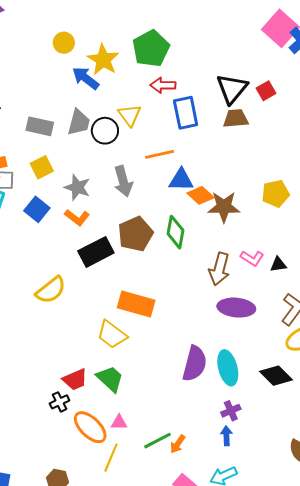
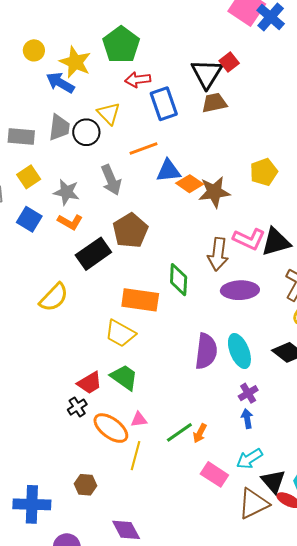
red square: (266, 91) -> (229, 62), moved
green diamond: (175, 232) -> (179, 280), moved
pink L-shape: (252, 258) -> (249, 239), size x1.4
black triangle: (278, 265) -> (276, 242), size x1.8

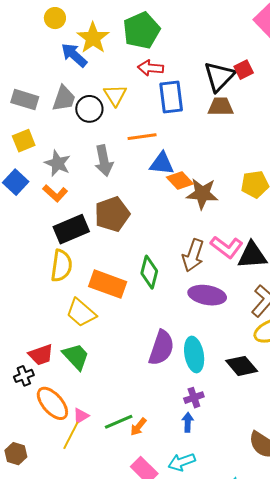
yellow semicircle: (54, 297) -> (61, 266), moved, turned -48
pink triangle: (139, 420) -> (81, 416), moved, turned -36

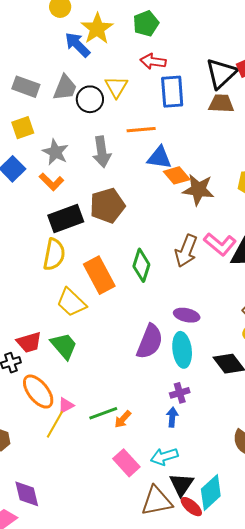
green pentagon: (141, 30) -> (146, 24), size x0.7
orange rectangle: (108, 284) -> (99, 275), turned 39
purple ellipse: (207, 295) -> (187, 315), moved, size x0.7

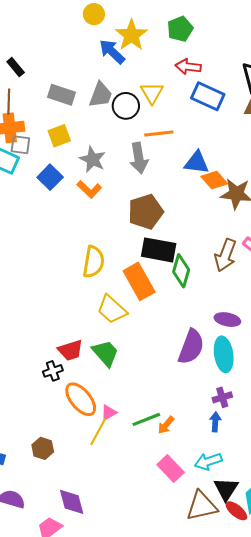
blue rectangle: (172, 92) -> (208, 96), turned -60
orange line: (141, 130) -> (159, 134), moved
black rectangle: (66, 218) -> (159, 250), moved, turned 32

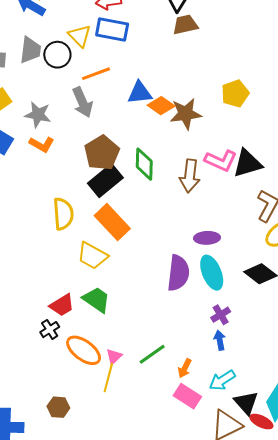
blue rectangle: (208, 96) -> (112, 29), moved
black rectangle: (159, 250) -> (105, 181), moved, turned -36
green diamond: (181, 271) -> (144, 164), moved
orange arrow: (166, 425) -> (185, 368), moved

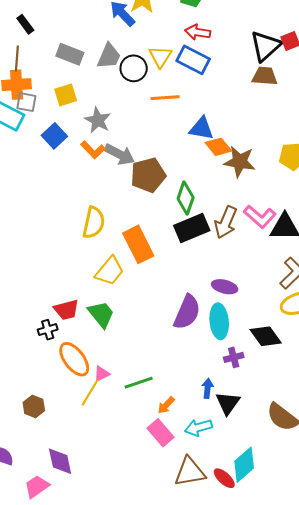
gray arrow: (82, 102) -> (120, 154), moved, turned -56
black rectangle: (105, 181) -> (192, 228), moved
yellow trapezoid: (92, 256) -> (110, 271), turned -96
purple cross: (221, 315) -> (234, 357), moved
black triangle: (246, 403) -> (228, 403), moved

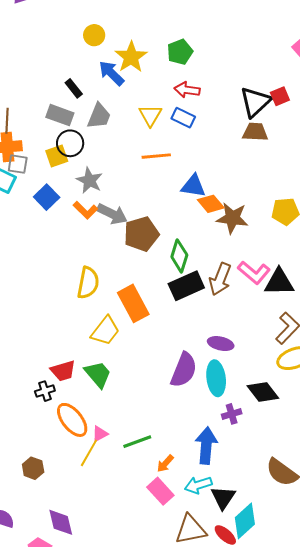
black rectangle: (25, 24) -> (74, 88), moved
blue rectangle: (193, 60) -> (183, 118), size x0.7
black circle: (134, 68) -> (70, 143), moved
blue arrow: (208, 388) -> (206, 446), size x1.8
black triangle: (228, 403) -> (223, 498), moved

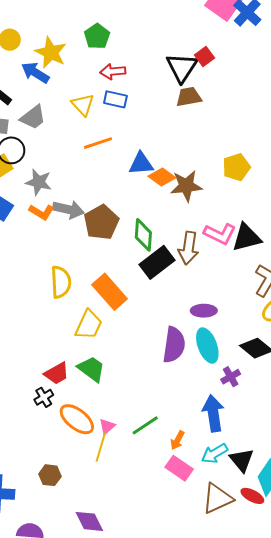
gray trapezoid: (99, 116) -> (33, 117), turned 44

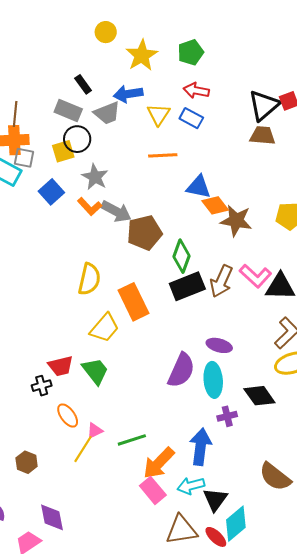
blue arrow: (35, 73) -> (128, 94), moved, turned -56
orange ellipse: (77, 419) -> (68, 416), size x0.7
orange arrow: (177, 440) -> (159, 463), size x1.8

